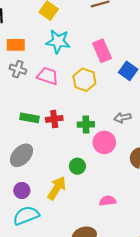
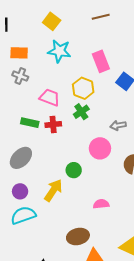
pink trapezoid: (48, 76) -> (50, 98), moved
green cross: (86, 124) -> (81, 112), moved, turned -35

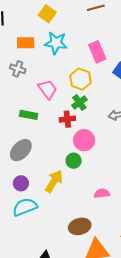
orange rectangle: (19, 53) -> (26, 43), moved
pink trapezoid: (50, 98) -> (48, 89), turned 35
red cross: (53, 124) -> (67, 119), moved
pink circle: (100, 148) -> (84, 140), moved

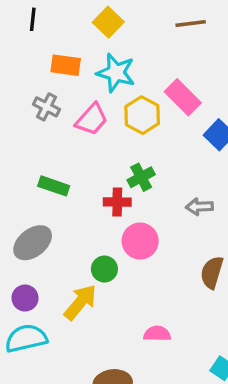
pink rectangle: (97, 52) -> (183, 97), turned -30
yellow hexagon: (81, 79) -> (142, 115), moved
pink trapezoid: (48, 89) -> (92, 119), moved, turned 70
green circle: (74, 161) -> (104, 269), moved

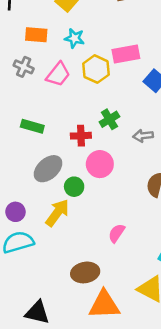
cyan star: (116, 73) -> (74, 38), size x0.7
pink rectangle: (183, 97) -> (126, 54), turned -52
green cross: (141, 177) -> (109, 119), moved
gray ellipse: (33, 243) -> (48, 169), moved
pink semicircle: (157, 334) -> (117, 233), turned -54

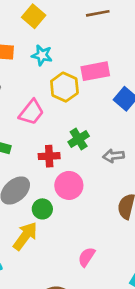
pink trapezoid: (58, 74) -> (31, 112), moved

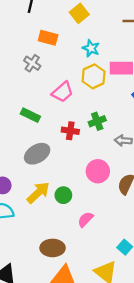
cyan star: (42, 55) -> (91, 48), moved
pink circle: (69, 185) -> (98, 171), moved
green circle: (42, 209) -> (63, 195), moved

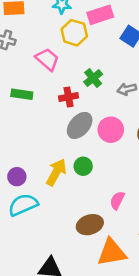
pink trapezoid: (63, 92) -> (47, 59), turned -80
gray ellipse: (37, 154) -> (80, 125), moved
pink semicircle: (85, 219) -> (117, 200), moved

